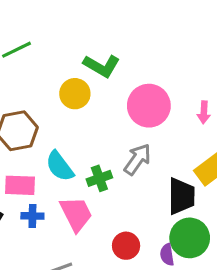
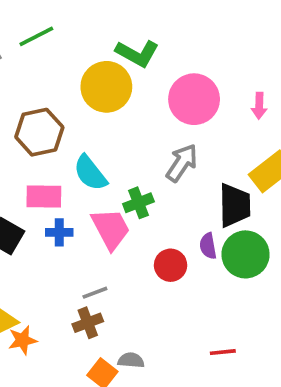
yellow circle: (75, 94) -> (106, 87), size x1.4
green cross: (99, 178) -> (138, 203), moved
purple semicircle: (167, 255) -> (208, 246), moved

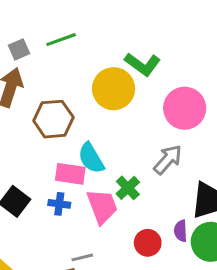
pink rectangle: (44, 196) -> (70, 174), moved
green cross: (138, 203) -> (128, 188), turned -30

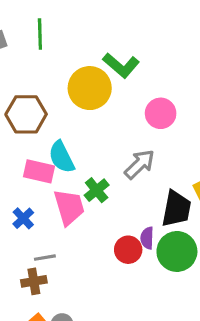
green line: (61, 40) -> (40, 34), turned -76
pink circle: (185, 108) -> (161, 113), size x0.7
blue cross: (59, 204) -> (23, 218), moved, turned 35
red circle: (148, 243) -> (128, 250), moved

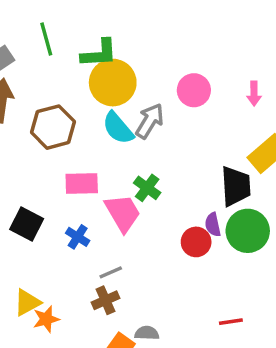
green L-shape: (121, 65) -> (99, 53), moved, turned -30
cyan semicircle: (61, 157) -> (118, 128), moved
gray arrow: (140, 164) -> (150, 121), moved

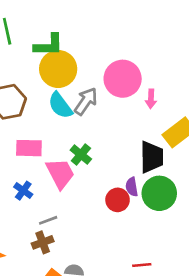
pink circle: (194, 90) -> (123, 79), size x1.4
pink arrow: (254, 94) -> (151, 99), moved

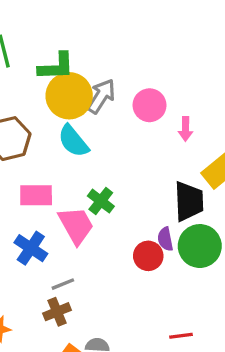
pink circle: (123, 79) -> (149, 105), size x0.7
gray arrow: (86, 101) -> (101, 96), moved
blue cross: (23, 191) -> (31, 248), size x1.4

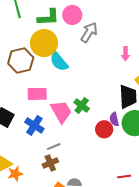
yellow circle: (69, 96) -> (44, 43), moved
gray arrow: (101, 96) -> (89, 32), moved
pink circle: (149, 105) -> (72, 15), moved
green cross: (101, 201) -> (82, 105), moved

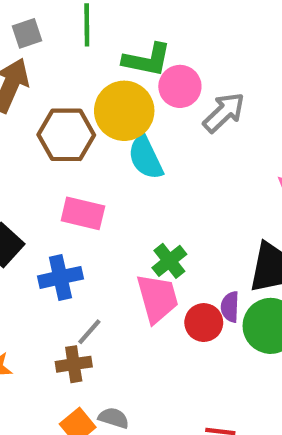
pink circle: (72, 15) -> (180, 86), moved
pink trapezoid: (61, 112) -> (157, 298), moved
blue cross: (34, 125) -> (60, 277), turned 30
gray line: (54, 147) -> (89, 332), turned -40

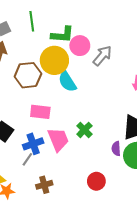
pink trapezoid: (157, 298) -> (58, 140), moved
red circle: (204, 323) -> (96, 181), moved
gray line: (89, 332) -> (27, 159), moved

